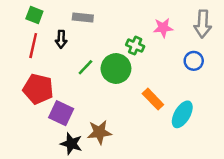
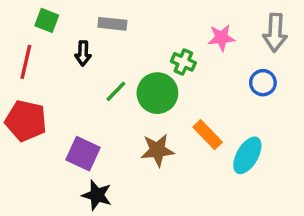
red line: (33, 46) -> (26, 62), moved
red pentagon: (38, 89) -> (26, 121), moved
brown star: (99, 132) -> (157, 150), moved

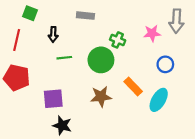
gray rectangle: (112, 24) -> (85, 16), moved
pink star: (221, 38) -> (152, 33), moved
blue circle: (263, 83) -> (165, 64), moved
green line: (116, 91) -> (64, 58), moved, turned 40
purple square: (83, 154) -> (53, 99), turned -30

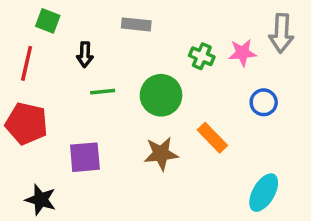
green cross: (118, 40) -> (202, 56), moved
cyan ellipse: (159, 100) -> (264, 193), moved
black star: (62, 125) -> (41, 200), moved

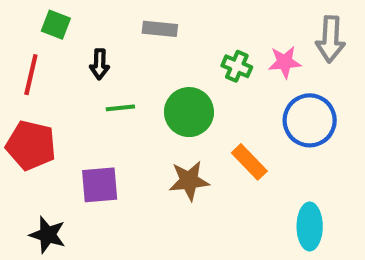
blue circle: (264, 102) -> (310, 120), size x1.6
cyan ellipse: (264, 193) -> (310, 226), turned -30

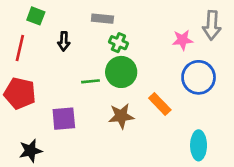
green cross: (237, 66) -> (118, 43), moved
green line: (120, 108) -> (90, 81), moved
black star: (48, 235) -> (30, 151), turned -30

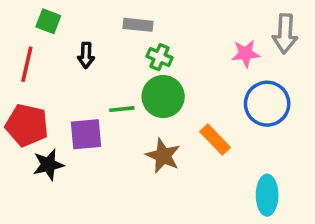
brown star: (121, 116) -> (163, 156), turned 30
purple square: (64, 119) -> (86, 134), moved
black star: (30, 151) -> (48, 165), moved

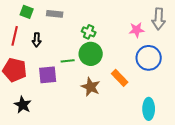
gray rectangle: (138, 25) -> (55, 14), moved
black arrow: (86, 55) -> (37, 40), moved
black star: (48, 165) -> (23, 105), moved, turned -30

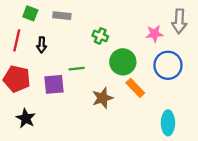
green circle: (91, 54) -> (123, 62), moved
brown star: (91, 87) -> (103, 98), turned 30

